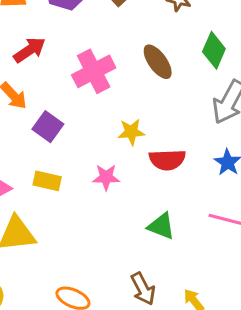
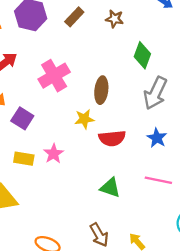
brown ellipse: (158, 62) -> (101, 90), moved, turned 45
pink star: (106, 177) -> (54, 154), moved, turned -30

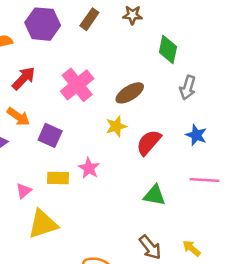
brown ellipse: (101, 90) -> (130, 93), turned 60
gray arrow: (155, 93) -> (188, 88), size x0.7
red semicircle: (112, 138) -> (149, 142), turned 145

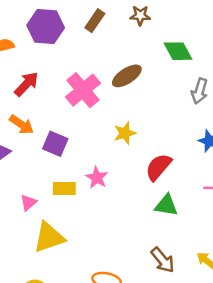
green diamond: (168, 49) -> (178, 51), turned -40
brown ellipse: (130, 93) -> (127, 76), moved
red semicircle: (149, 142) -> (158, 167), moved

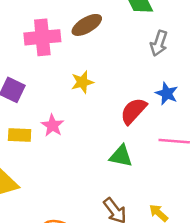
pink cross: (83, 90) -> (42, 37), turned 32
red semicircle: (158, 167) -> (133, 111), moved

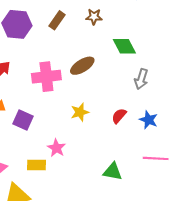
red semicircle: (133, 111) -> (119, 116), moved, size x0.7
yellow rectangle: (20, 135) -> (37, 165), moved

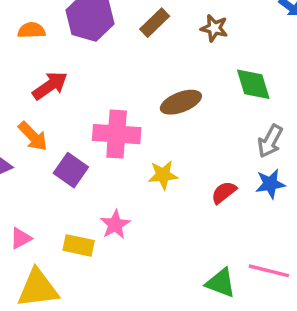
pink cross: (46, 77) -> (117, 134), moved
blue star: (149, 120) -> (270, 184), moved, turned 30
green triangle: (113, 172) -> (221, 283), moved

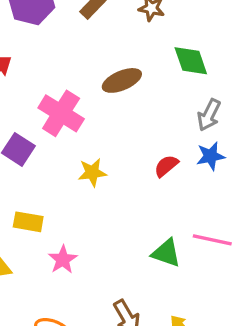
pink cross: (117, 134) -> (61, 113), turned 30
yellow star: (163, 175) -> (92, 172), moved
pink star: (115, 225) -> (63, 260), moved

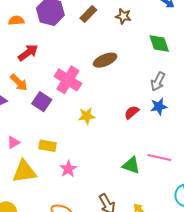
green diamond: (191, 61) -> (159, 43), moved

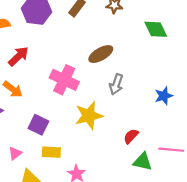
gray arrow: (158, 81) -> (116, 84), moved
purple square: (42, 102) -> (38, 125), moved
red semicircle: (132, 112) -> (131, 136), moved
yellow star: (87, 116) -> (89, 116), size x1.5

